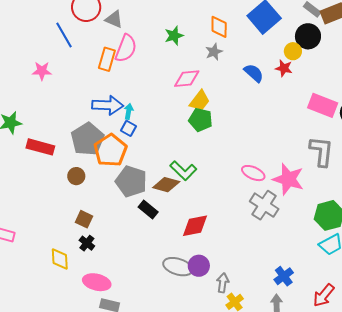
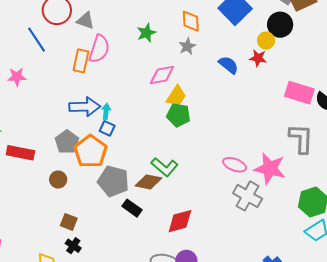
gray pentagon: (87, 139) -> (67, 142), size x0.7

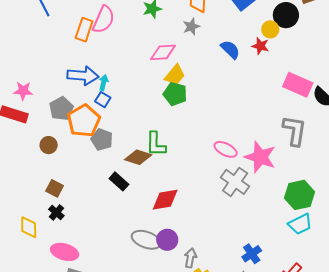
pink star: (17, 77) -> (23, 91), moved
green L-shape: (165, 167) -> (156, 144), turned 44
gray pentagon: (113, 181) -> (102, 140), moved, size x0.7

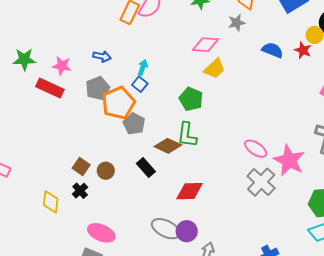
blue semicircle: (230, 50) -> (272, 50), turned -30
blue arrow: (83, 76) -> (102, 56), moved, size x0.6
green pentagon: (175, 94) -> (191, 99), moved
brown circle: (49, 145) -> (106, 171), moved
pink ellipse: (65, 252) -> (101, 233), moved

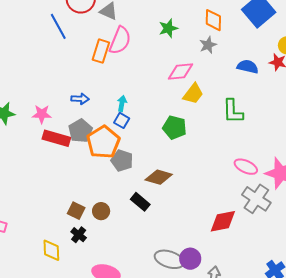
red rectangle: (50, 88) -> (56, 138), moved
green L-shape: (187, 135) -> (233, 111), moved
red diamond: (190, 191) -> (223, 221), moved

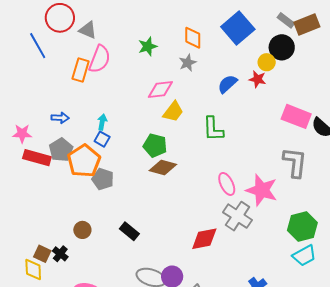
blue semicircle: (248, 67) -> (227, 84), turned -55
pink ellipse: (246, 167) -> (227, 184), turned 40
brown diamond: (159, 177) -> (163, 168), moved
black rectangle: (140, 202) -> (129, 231), moved
brown square: (76, 211) -> (42, 254), moved

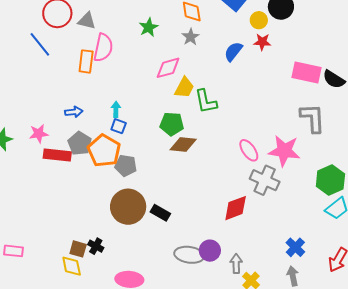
yellow circle: (267, 62) -> (259, 20), moved
green L-shape: (213, 129) -> (206, 101), moved
brown circle: (82, 230) -> (128, 207), moved, size x2.0

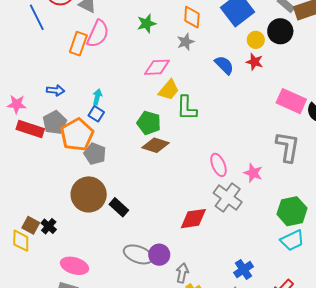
blue semicircle: (233, 52) -> (224, 65), turned 85
pink star: (284, 151) -> (253, 173), size x0.6

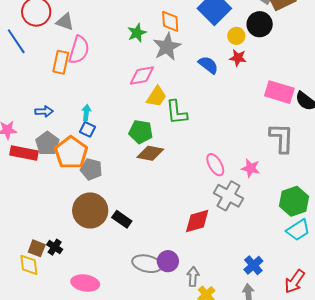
green star: (147, 24) -> (137, 33), moved
gray star: (186, 42) -> (167, 47), size x1.6

